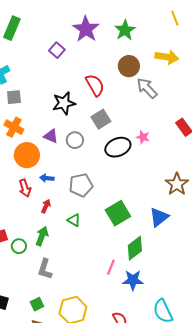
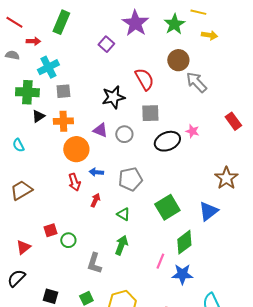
yellow line: (175, 18) -> (198, 12), moved, turned -56
yellow arrow: (167, 57) -> (209, 35), moved, size x0.7
gray square: (101, 119) -> (150, 113), turned 30
orange cross: (14, 127) -> (63, 121), turned -30
green arrow: (42, 236) -> (121, 245), moved

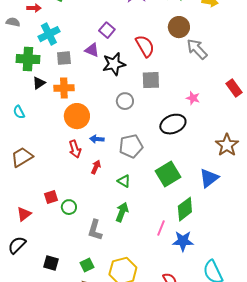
purple square: (106, 44) -> (107, 30), moved
purple triangle: (100, 130) -> (92, 50), moved
black ellipse: (167, 141) -> (173, 124), moved

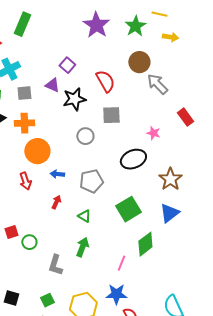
red rectangle: (234, 88) -> (185, 117), moved
brown star: (227, 145) -> (170, 179), moved
red arrow: (75, 149) -> (25, 181), moved
blue star: (183, 241) -> (116, 294), moved

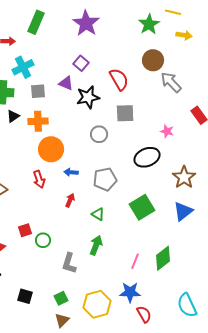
purple star: (96, 25) -> (86, 23), moved
green diamond: (145, 244) -> (163, 258), moved

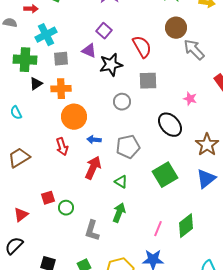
black ellipse: (147, 157) -> (170, 125), turned 70
red arrow: (70, 200) -> (93, 168), size x1.6

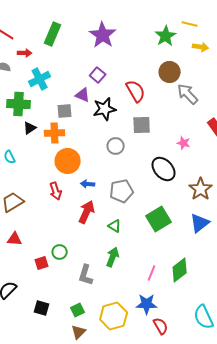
gray square: (61, 59) -> (65, 111), moved
red square: (48, 198) -> (42, 263), moved
red triangle: (21, 215) -> (15, 239), moved, turned 42

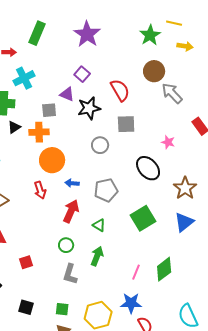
green circle: (60, 252) -> (66, 245), moved
green square: (78, 310) -> (62, 309), turned 32

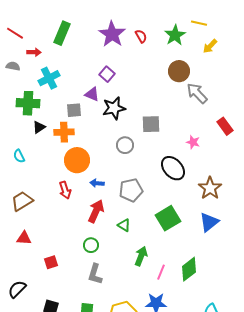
yellow arrow: (185, 46) -> (210, 46), turned 126
red semicircle: (120, 90) -> (141, 36), moved, size x0.6
green arrow: (97, 256) -> (141, 256), moved

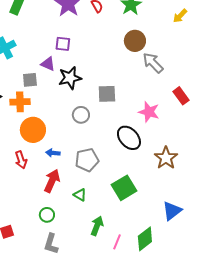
yellow arrow: (210, 46) -> (180, 16), moved
purple square: (107, 74) -> (63, 44), turned -35
pink star: (193, 142) -> (149, 112), size x1.5
blue triangle: (209, 222) -> (172, 211), moved

